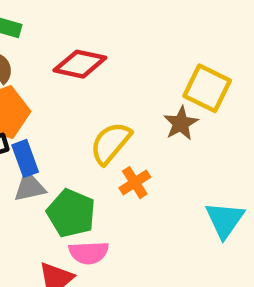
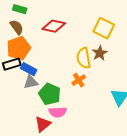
yellow square: (207, 88) -> (104, 28), moved
yellow semicircle: (111, 143) -> (84, 58), moved, turned -50
blue rectangle: (25, 158) -> (29, 69), turned -42

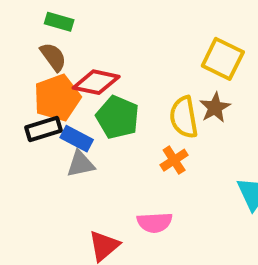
red diamond: (54, 26) -> (96, 82), moved
green pentagon: (50, 94) -> (118, 117), moved
pink semicircle: (58, 112) -> (155, 222), moved

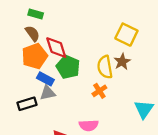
red diamond: (96, 82) -> (56, 48), turned 60
black rectangle: (44, 129) -> (27, 104), moved

